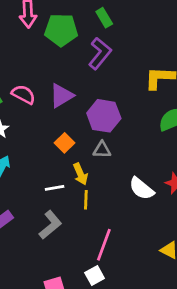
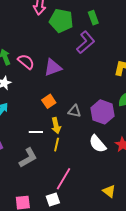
purple hexagon: (104, 116) -> (103, 112), moved

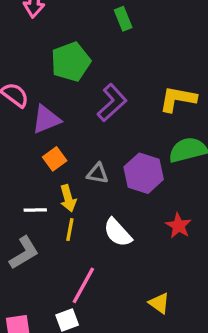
green pentagon: (61, 21) -> (71, 62), moved, turned -30
purple L-shape: (86, 42) -> (112, 103), moved
purple triangle: (53, 67) -> (46, 119), moved
white semicircle: (98, 144) -> (118, 233), moved

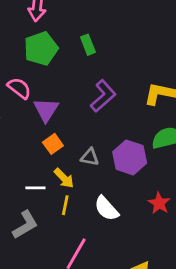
green rectangle: (123, 19) -> (88, 45), moved
green pentagon: (71, 62) -> (41, 49), moved
purple triangle: (46, 119) -> (46, 110), turned -36
yellow arrow: (68, 198) -> (64, 178), turned -30

